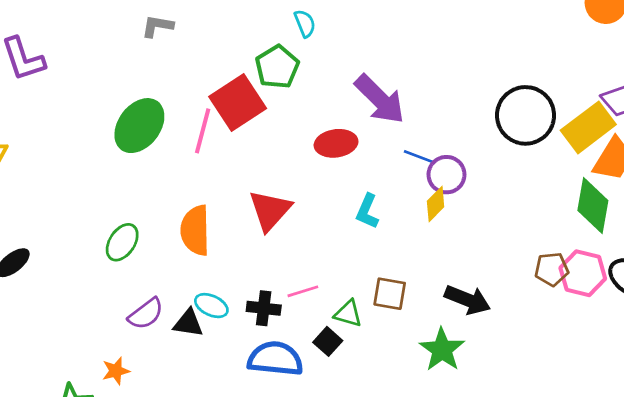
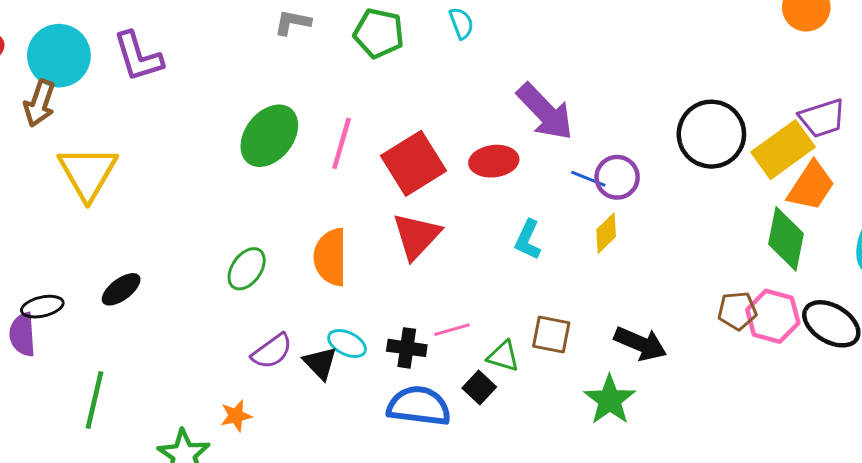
green pentagon: (277, 67) -> (379, 33), moved, turned -30
red square: (238, 102) -> (414, 163), moved
purple circle: (446, 175) -> (617, 177), moved
black triangle: (188, 323) -> (320, 363), turned 36

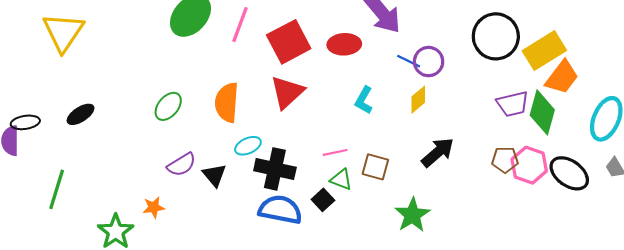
purple trapezoid: (822, 118) -> (513, 104), moved
pink line: (452, 330) -> (335, 152), moved
cyan ellipse: (347, 343) -> (248, 146), moved, turned -55
black arrow: (640, 344) -> (438, 152), moved, turned -68
black cross: (407, 348) -> (275, 169), size x1.5

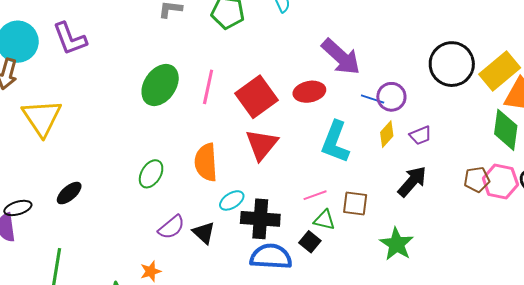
cyan L-shape: (364, 100) -> (335, 142), size x1.6
purple trapezoid: (513, 104) -> (420, 135), moved, size x0.7

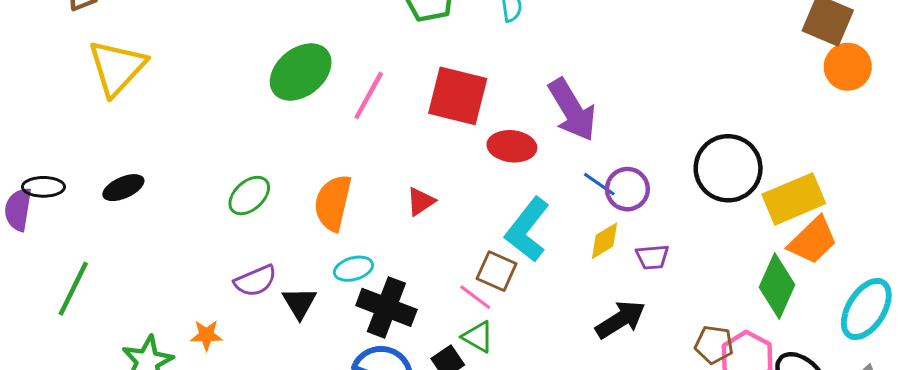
red square: (256, 97) -> (458, 96), moved, turned 33
red triangle: (262, 145) -> (421, 201), size x0.6
pink line: (315, 195) -> (475, 297), turned 40
brown square: (355, 204) -> (497, 271), moved

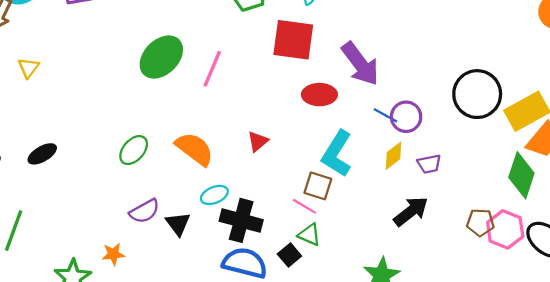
yellow triangle: (117, 68) -> (28, 68), size x0.5
red square: (458, 96) -> (293, 40), moved
orange semicircle: (333, 203) -> (195, 149), turned 120

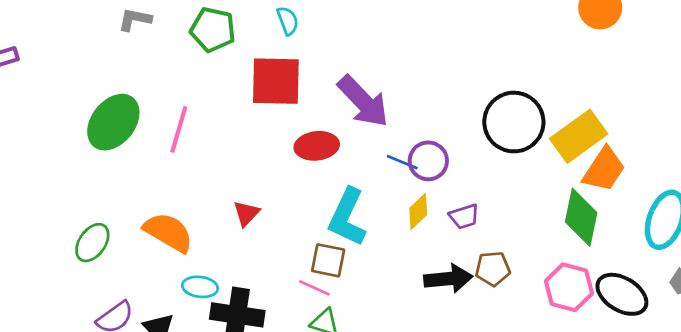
cyan ellipse: (214, 195) -> (200, 287), turned 36
black arrow: (411, 211) -> (448, 279), turned 39
brown pentagon: (480, 222) -> (493, 269), moved

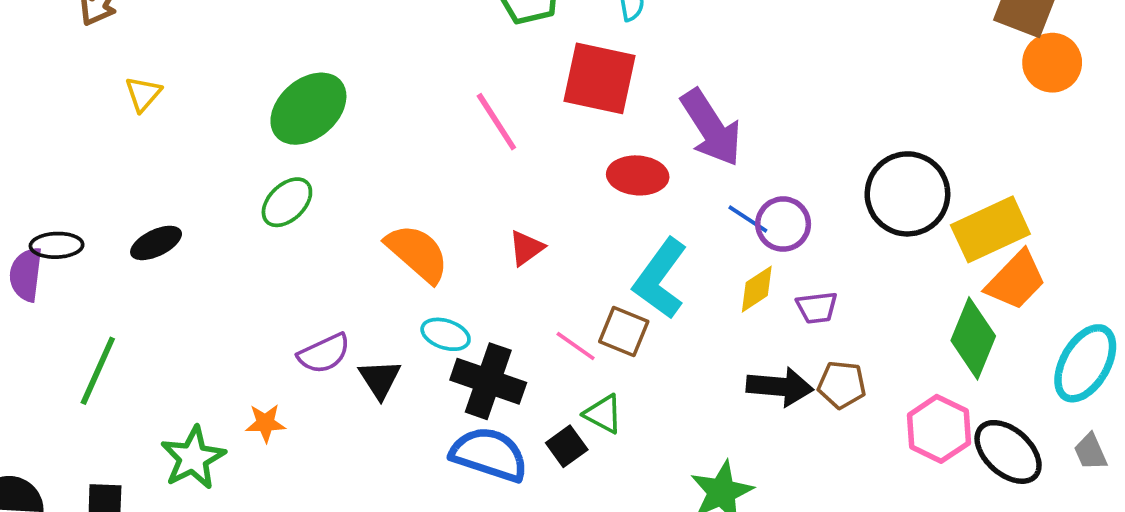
green ellipse: (113, 122) -> (308, 109), moved
pink line: (179, 129) -> (496, 122), moved, turned -60
green ellipse: (92, 243) -> (287, 202), moved
pink line: (314, 288) -> (576, 346), moved

